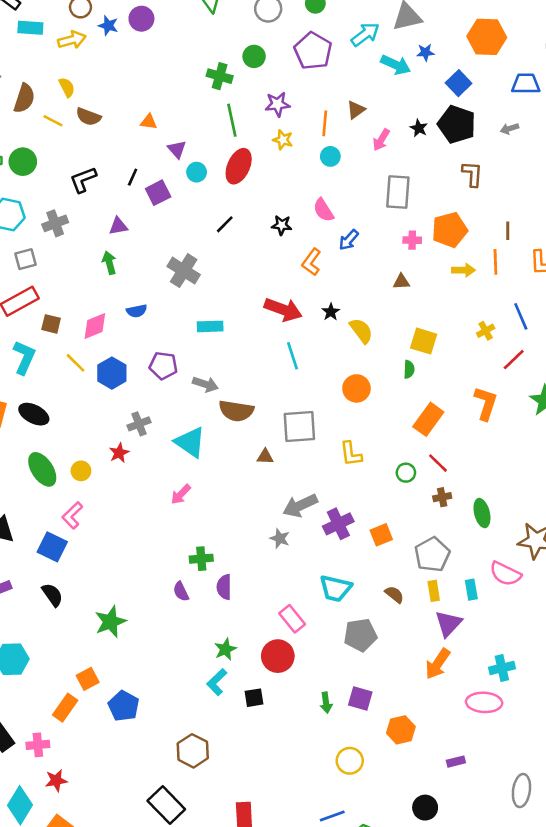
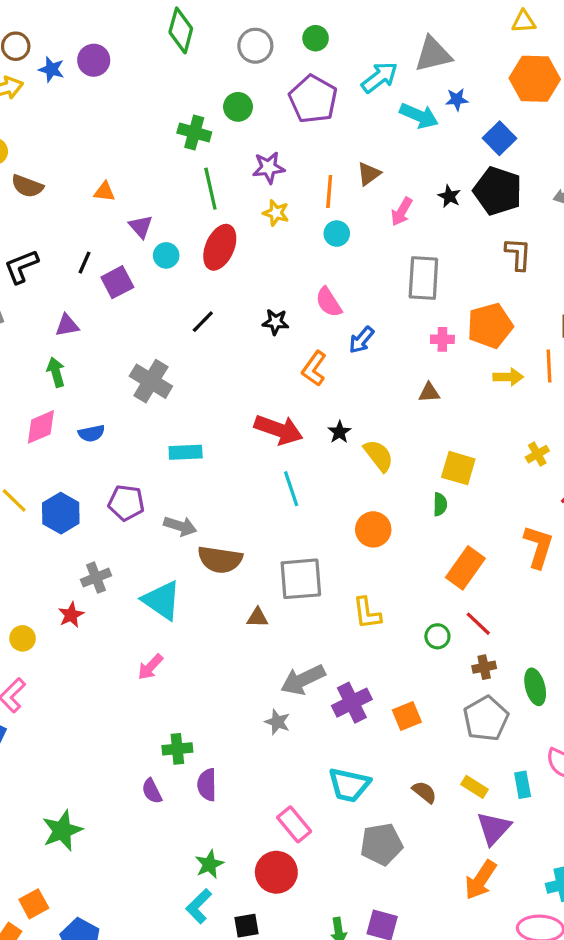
pink diamond: (95, 326) -> (41, 427), moved
gray pentagon: (432, 554) -> (486, 719), moved
yellow rectangle: (434, 591) -> (474, 787), turned -48

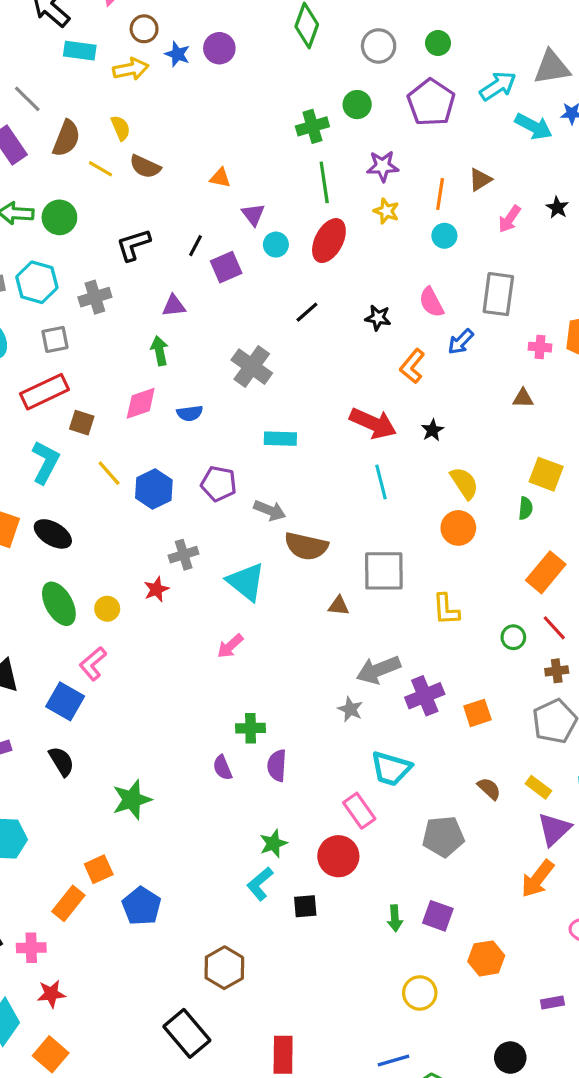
green cross: (194, 132) -> (312, 126), turned -36
gray rectangle: (423, 278) -> (498, 294), moved
yellow semicircle: (379, 456) -> (464, 483), moved
cyan trapezoid: (349, 785) -> (391, 769), moved

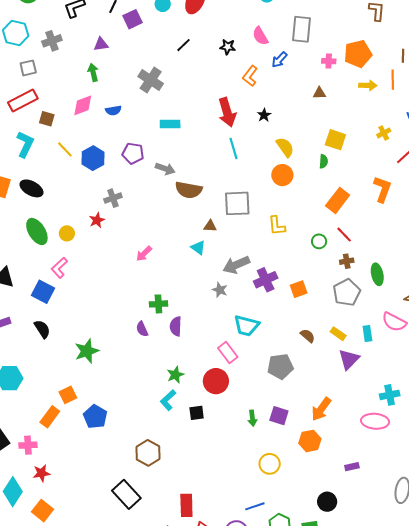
red arrow: (373, 423) -> (227, 112), turned 52
cyan triangle: (246, 582) -> (198, 248), moved, size x0.6
orange arrow: (538, 879) -> (321, 409), moved

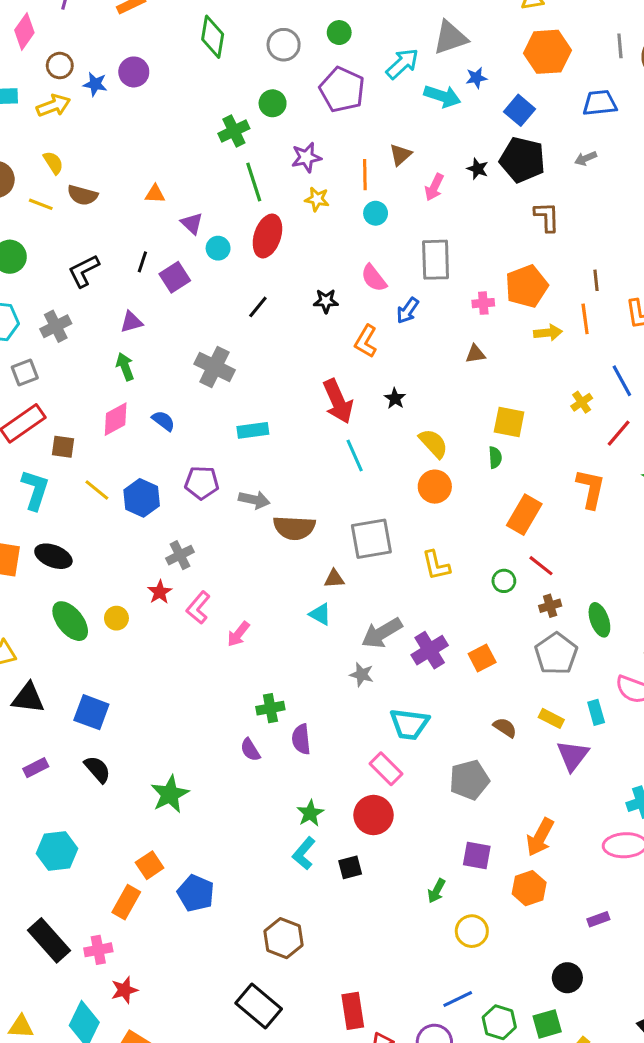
blue semicircle: (113, 110) -> (163, 421), turned -126
pink L-shape: (59, 268) -> (198, 608), moved
green arrow: (252, 418) -> (436, 891), moved, turned 42

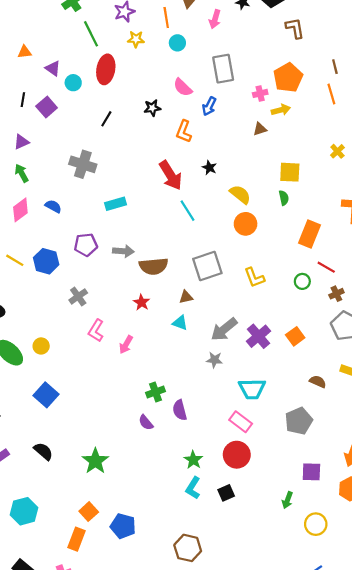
yellow arrow: (548, 333) -> (281, 110), moved
red star: (160, 592) -> (142, 302), moved
blue square: (91, 712) -> (46, 395), moved, turned 30

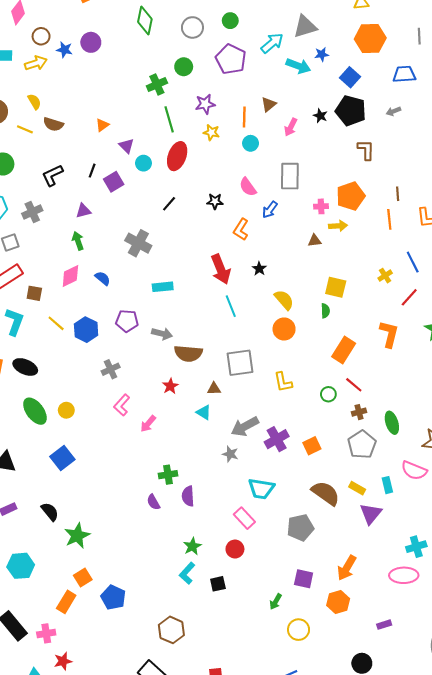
orange triangle: (25, 52) -> (102, 125), turned -40
brown semicircle: (318, 382) -> (326, 493), size x1.8
red circle: (237, 455) -> (235, 549), size x0.7
green star: (95, 461) -> (77, 536), moved

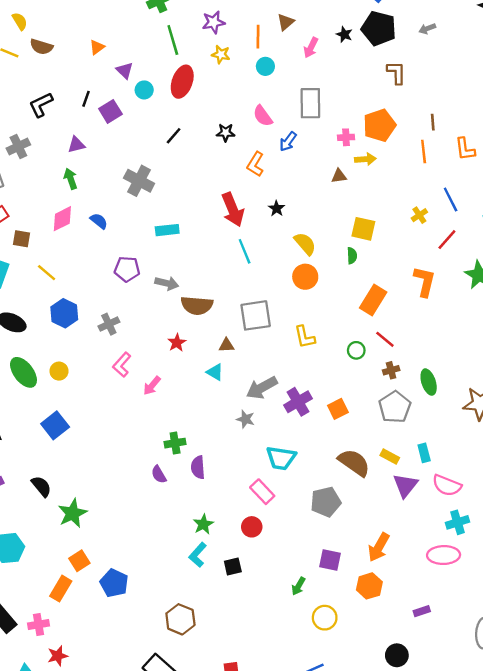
blue hexagon: (86, 330) -> (64, 313), moved
pink semicircle: (414, 470) -> (447, 485), moved

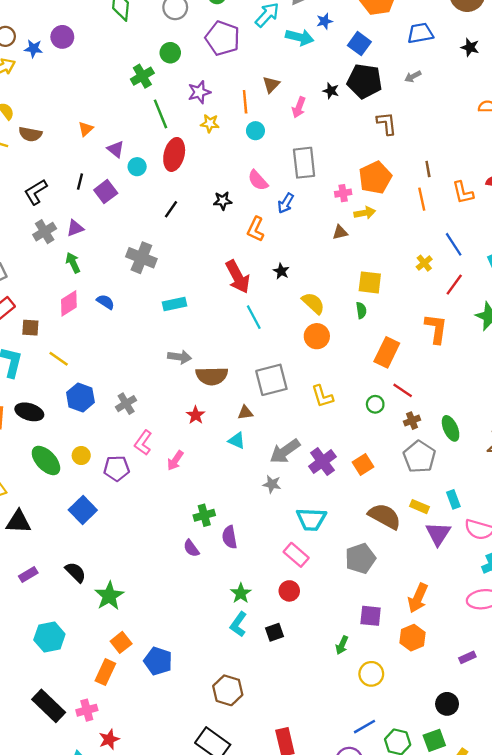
gray cross: (18, 146) -> (45, 232), moved
purple pentagon: (127, 269) -> (117, 468), moved

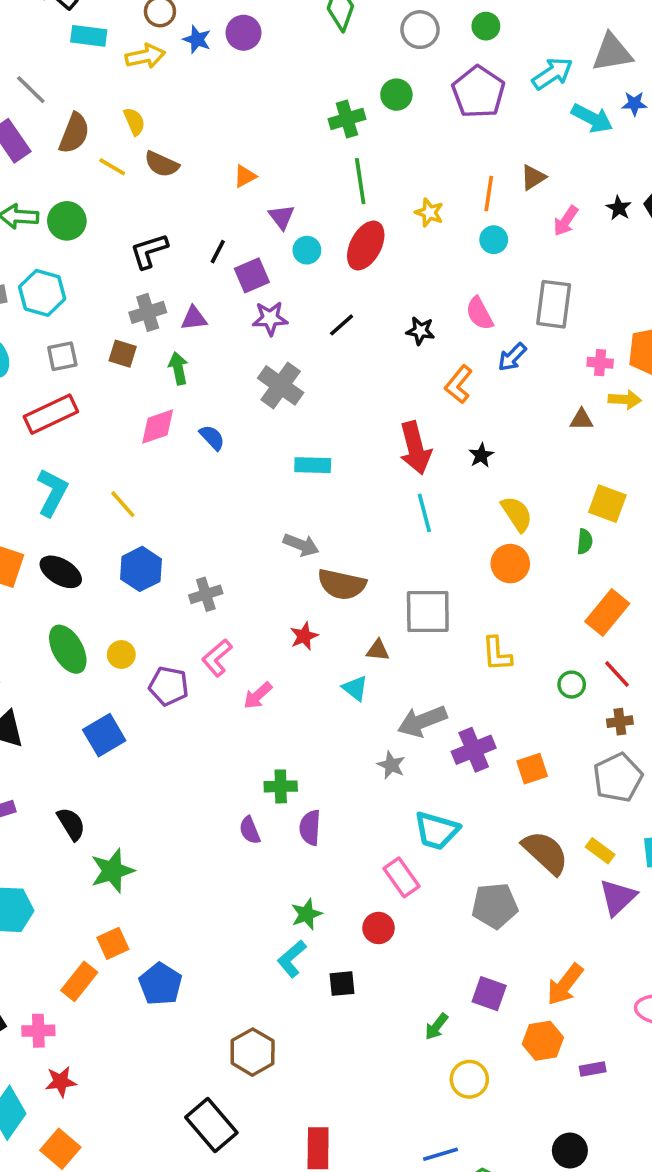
purple star: (199, 92) -> (270, 318), moved
brown square: (30, 328) -> (123, 354), moved
purple rectangle: (467, 657) -> (593, 1069), moved

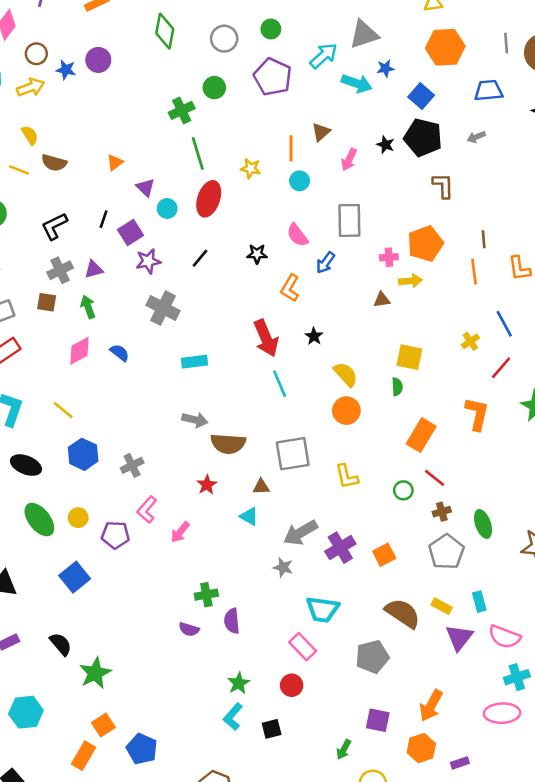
purple semicircle: (250, 830) -> (189, 629), turned -42

